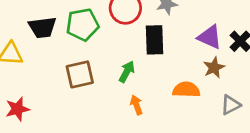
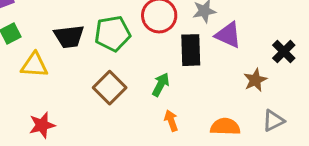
purple triangle: (210, 37) -> (228, 35), moved
brown square: (80, 74) -> (110, 88), turned -32
orange semicircle: (186, 90) -> (225, 127), moved

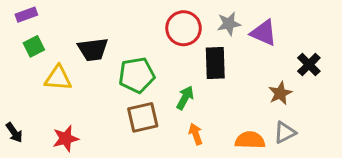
green pentagon: (113, 34) -> (137, 75), moved
purple triangle: (228, 35) -> (264, 33), moved
brown square: (110, 88) -> (143, 117), moved, turned 32
gray triangle: (273, 121) -> (285, 133), moved

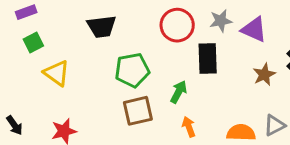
black trapezoid: (93, 49) -> (102, 27), moved
yellow triangle: (58, 78) -> (57, 73), turned 32
brown star: (280, 93) -> (264, 74), moved

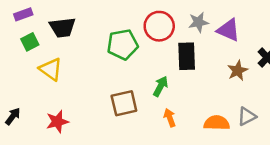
black trapezoid: (102, 27) -> (62, 27), moved
green pentagon: (132, 70) -> (123, 44), moved
black arrow: (15, 125) -> (13, 116), turned -108

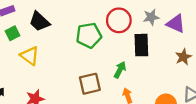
black trapezoid: (62, 27) -> (39, 21), turned 50

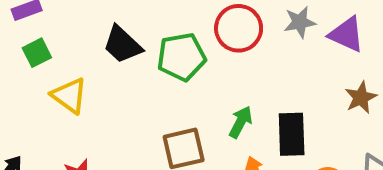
black trapezoid: (39, 21) -> (122, 45), moved
black rectangle: (141, 45) -> (292, 134), moved

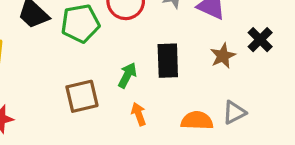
black rectangle: (292, 134) -> (168, 61), moved

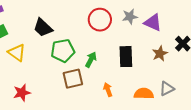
green pentagon: (80, 23) -> (63, 51), moved
green arrow: (127, 75) -> (91, 60), moved

